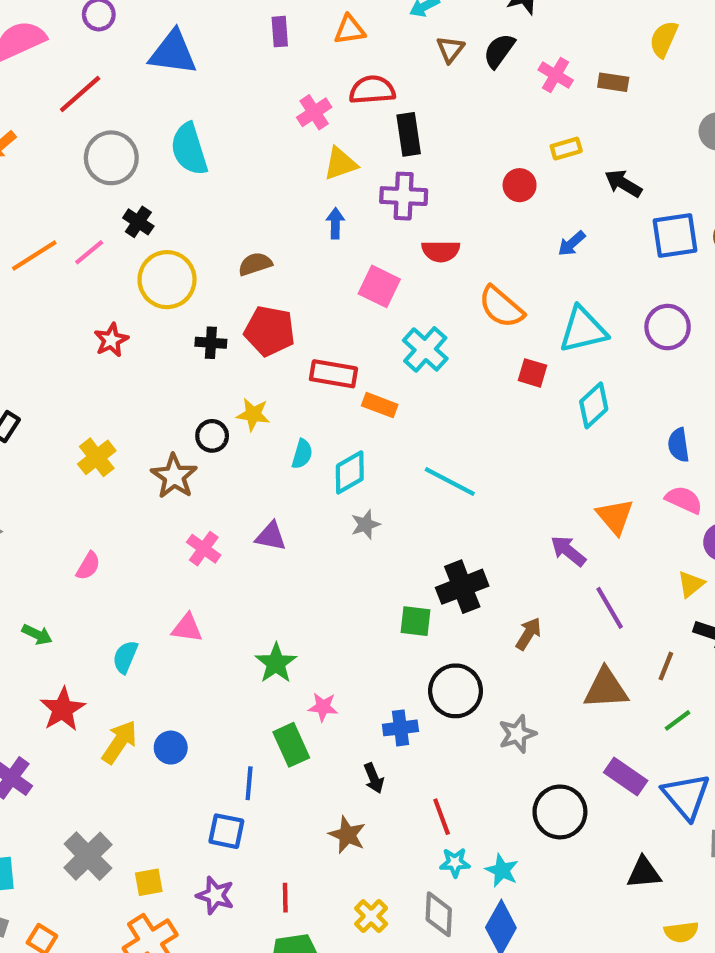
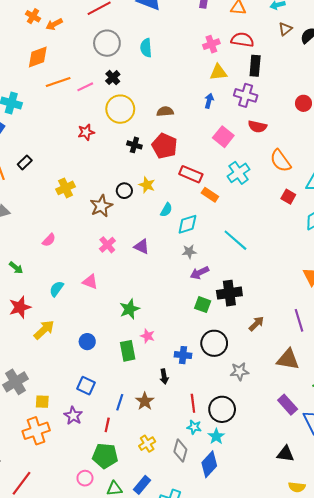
cyan semicircle: (189, 149) -> (146, 48), size x0.7
purple arrow: (568, 551) -> (200, 273), moved, turned -78
blue circle: (171, 748) -> (87, 342), moved
blue line: (249, 783) -> (120, 402), moved
black circle: (560, 812) -> (222, 409), moved

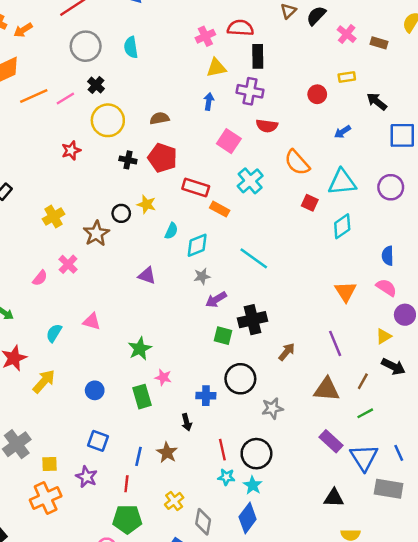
pink cross: (107, 245) -> (68, 264), moved
gray diamond: (180, 451) -> (203, 522), moved

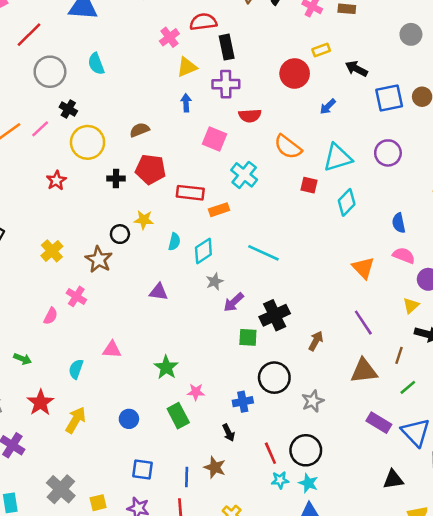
red circle: (317, 94) -> (295, 73), size x1.5
orange rectangle: (220, 209) -> (219, 210), turned -36

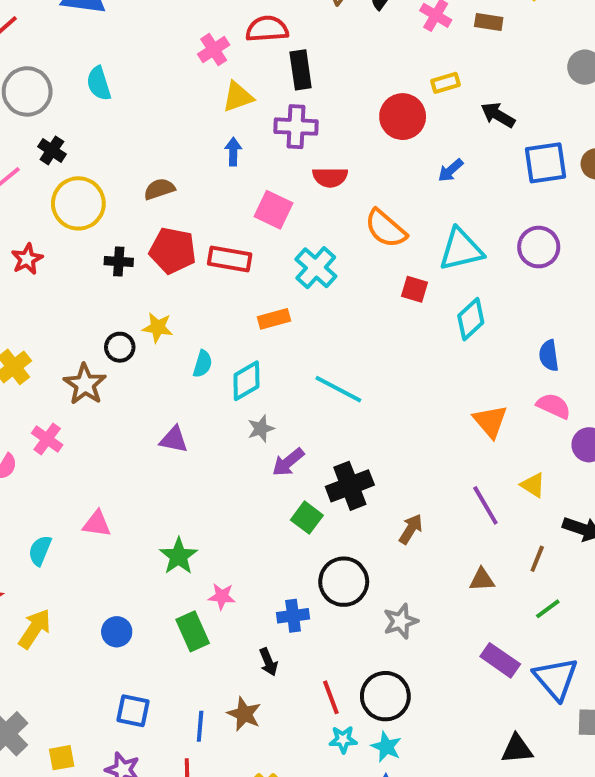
red rectangle: (190, 193) -> (230, 259), moved
yellow triangle: (411, 306) -> (533, 485), moved, turned -48
green square: (248, 337) -> (307, 518), turned 30
brown triangle: (364, 371) -> (482, 580), size x0.6

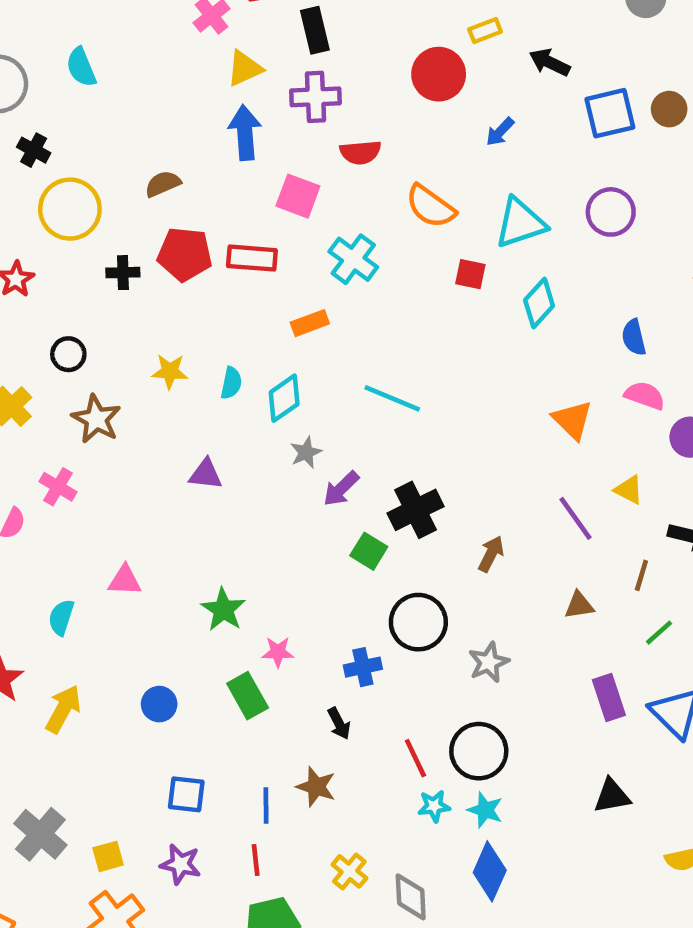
blue arrow: (233, 152) -> (245, 133), size x1.6
yellow star: (158, 327) -> (170, 371), moved
black circle: (120, 347) -> (68, 354), moved
purple rectangle: (500, 660) -> (609, 697), turned 42
black triangle: (517, 749) -> (612, 796), moved

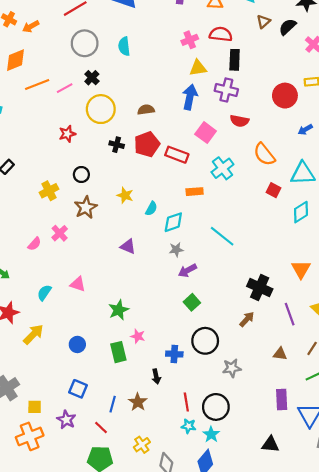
red pentagon: (185, 254) -> (147, 144), turned 30
black cross: (416, 510) -> (260, 288), moved, turned 35
red line: (256, 860) -> (101, 427), turned -56

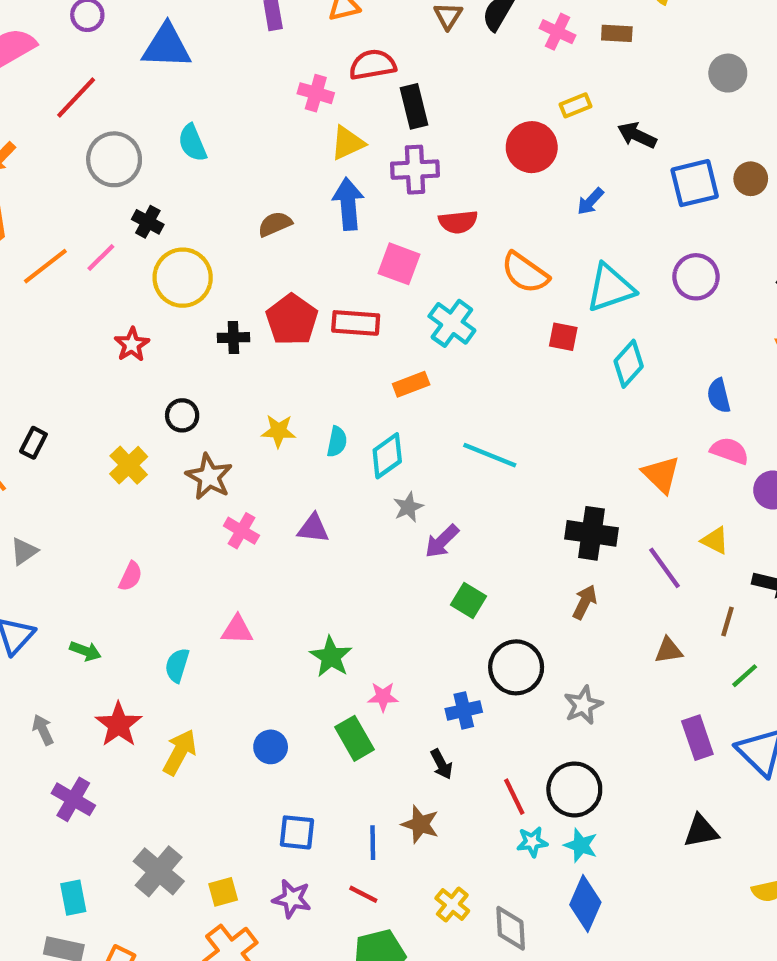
pink cross: (190, 40) -> (316, 93), turned -35
brown semicircle: (146, 110) -> (275, 224), moved
pink cross: (60, 233) -> (241, 531), moved

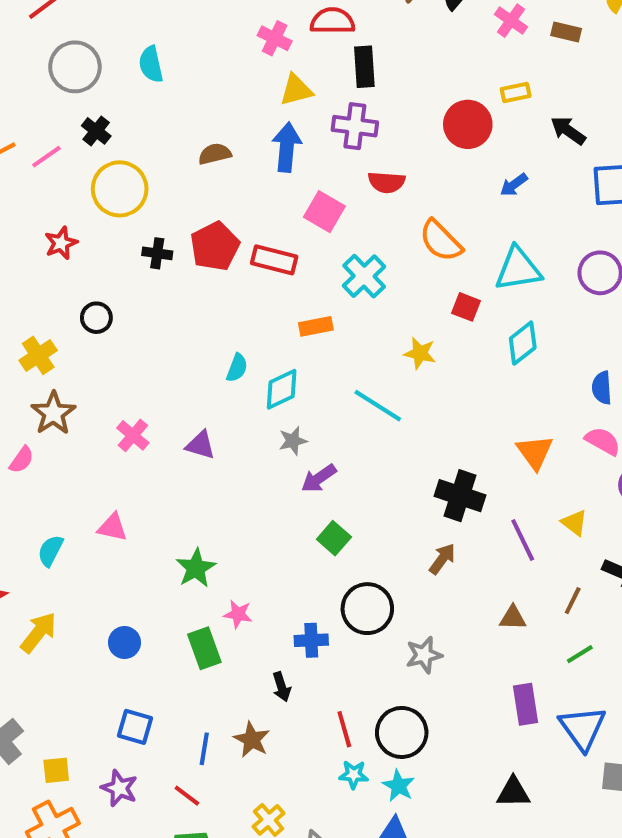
yellow star: (278, 431) -> (420, 353), moved
brown star: (209, 477) -> (53, 413), moved

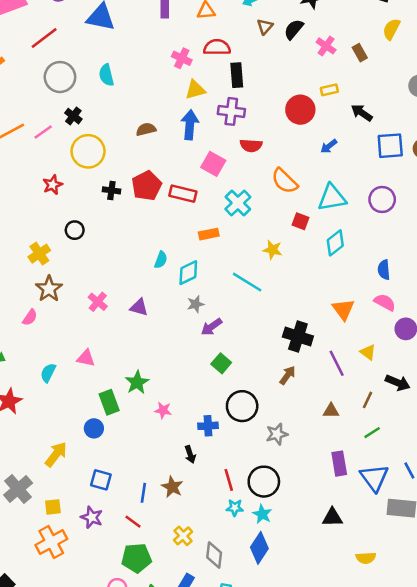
brown rectangle: (566, 32) -> (360, 53), turned 48
yellow arrow: (38, 633) -> (56, 454), moved
green rectangle: (204, 648) -> (109, 402), moved

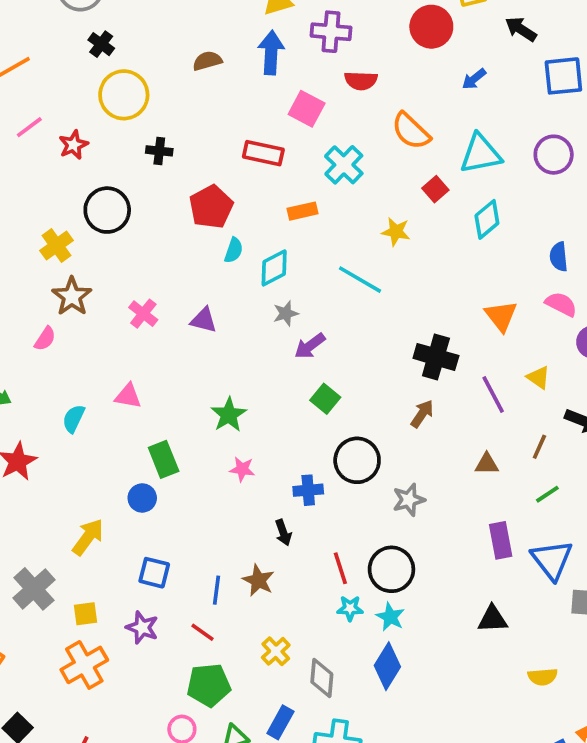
pink line: (43, 132) -> (29, 127), moved
red pentagon: (147, 186) -> (211, 207), moved
red square: (300, 221) -> (435, 189), turned 30
black circle: (75, 230) -> (107, 210), size x1.6
green star: (137, 382) -> (229, 415), moved

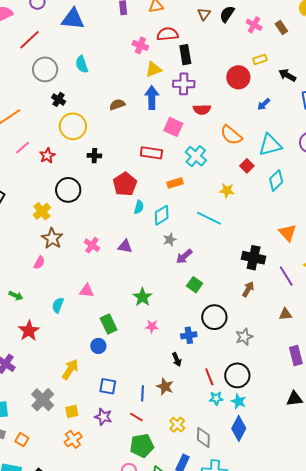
orange cross: (84, 665) -> (73, 439), size x0.7

